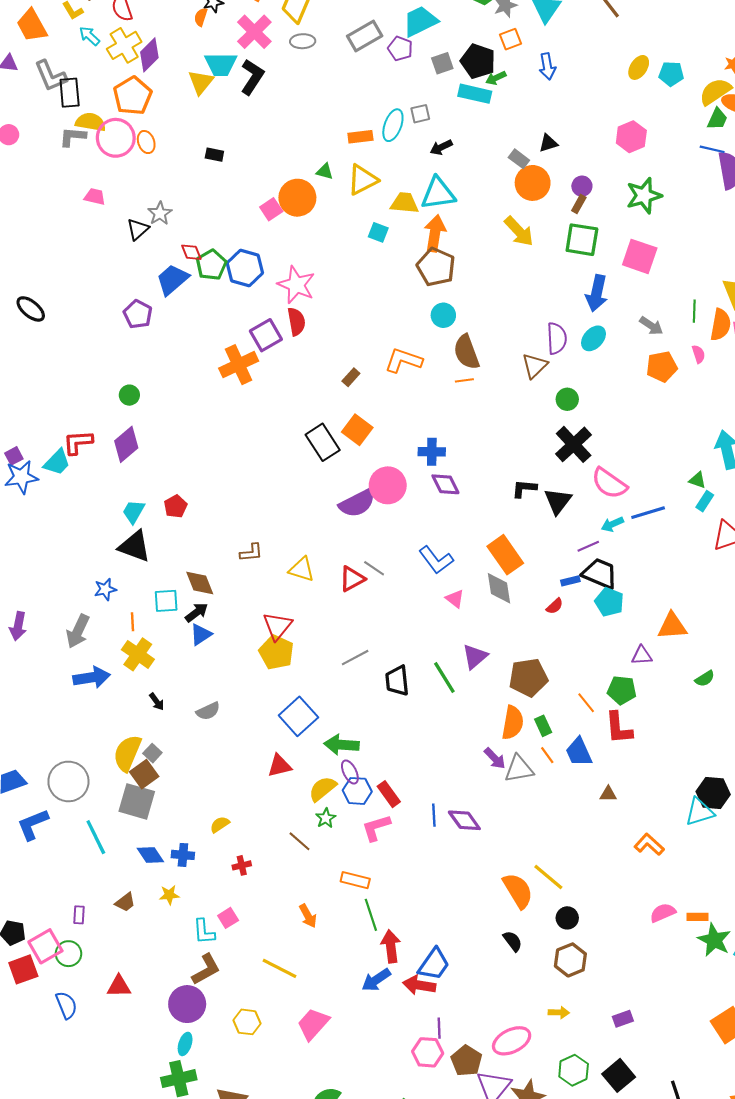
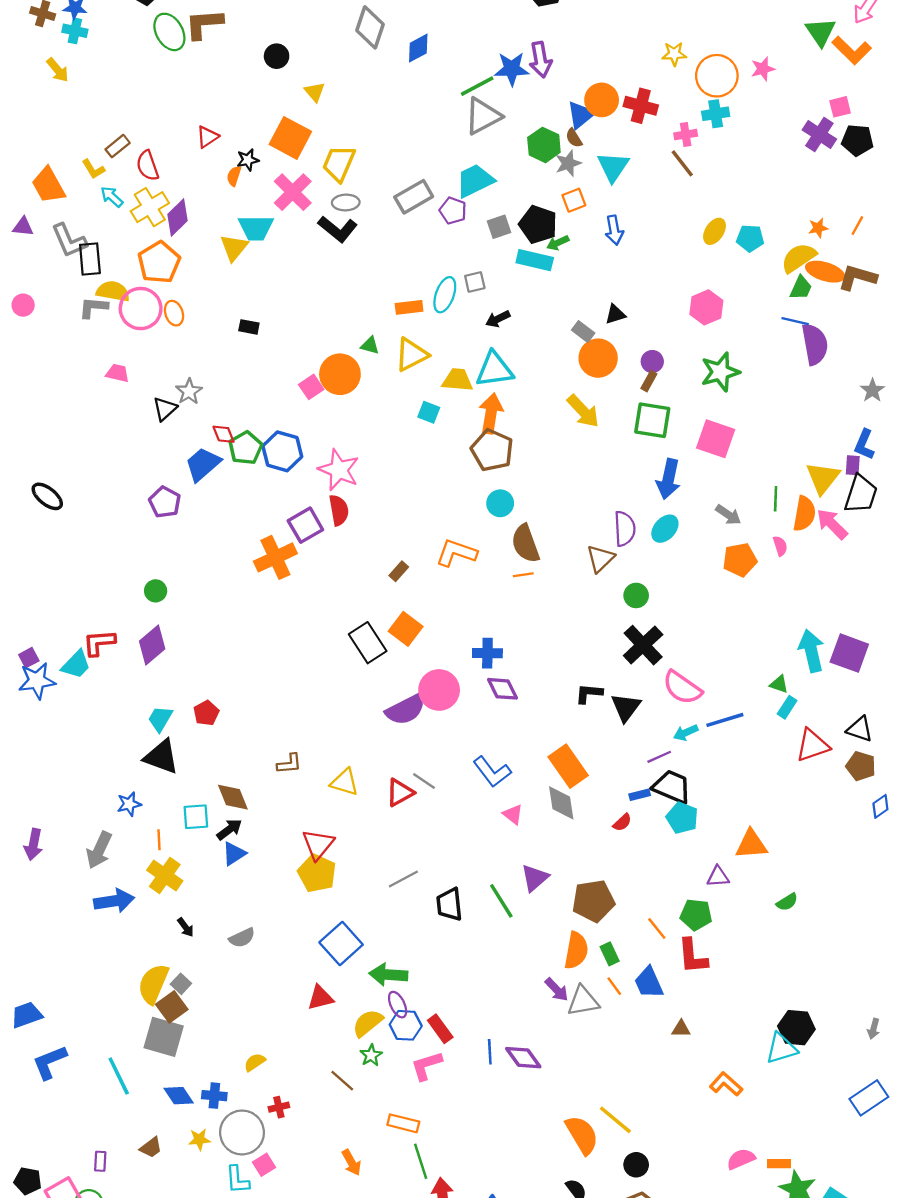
black L-shape: (252, 77) -> (338, 229), moved, turned 96
gray circle: (68, 781) -> (242, 1132), moved

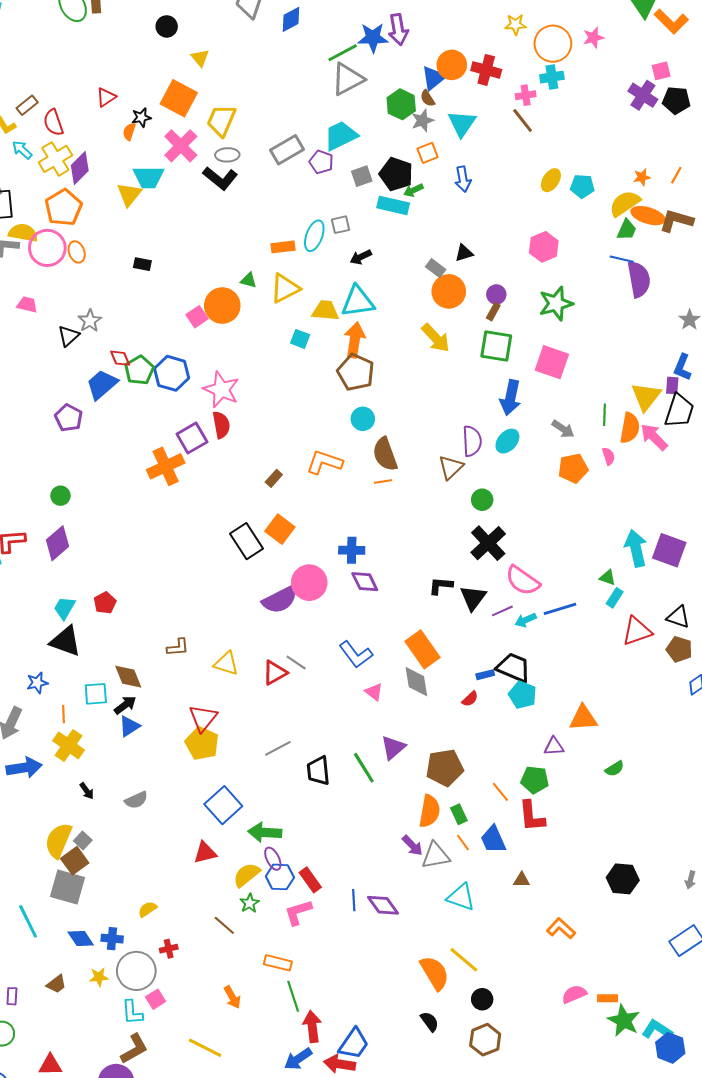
purple line: (659, 757) -> (502, 611), moved
cyan triangle: (781, 1048) -> (461, 897), moved, turned 36

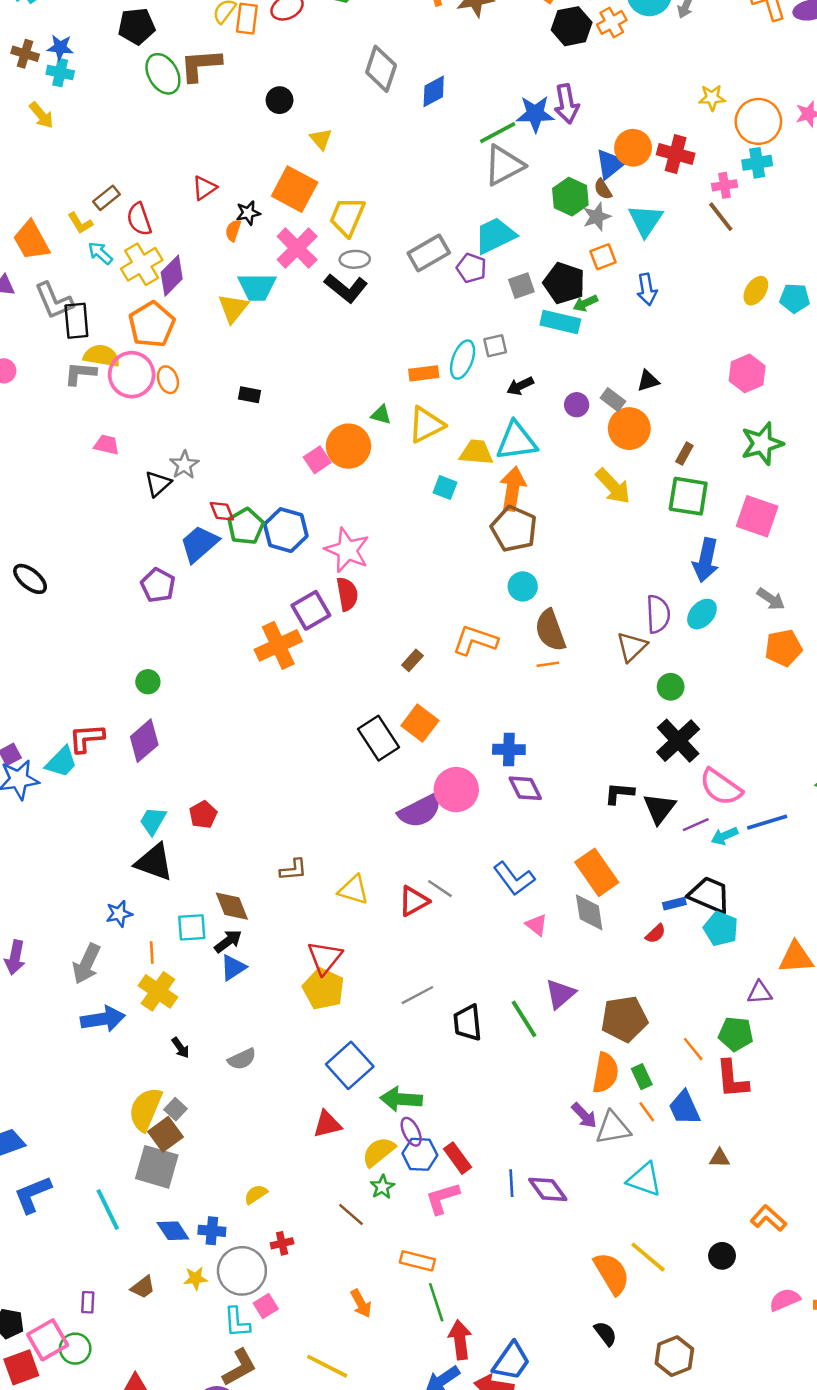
purple circle: (496, 294) -> (577, 405), moved
black circle: (482, 999) -> (722, 1256), moved

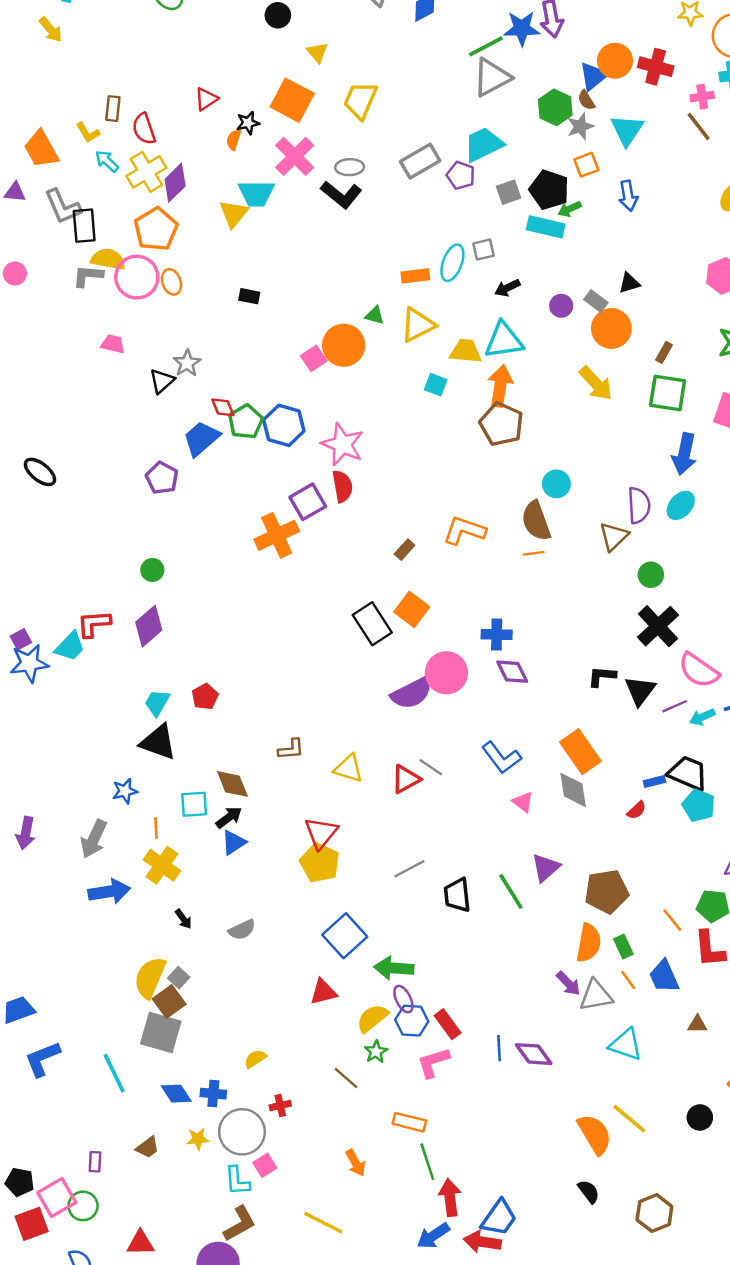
brown rectangle: (107, 198) -> (113, 109), turned -45
yellow trapezoid: (347, 217) -> (360, 100), moved
cyan circle: (523, 586) -> (556, 484), moved

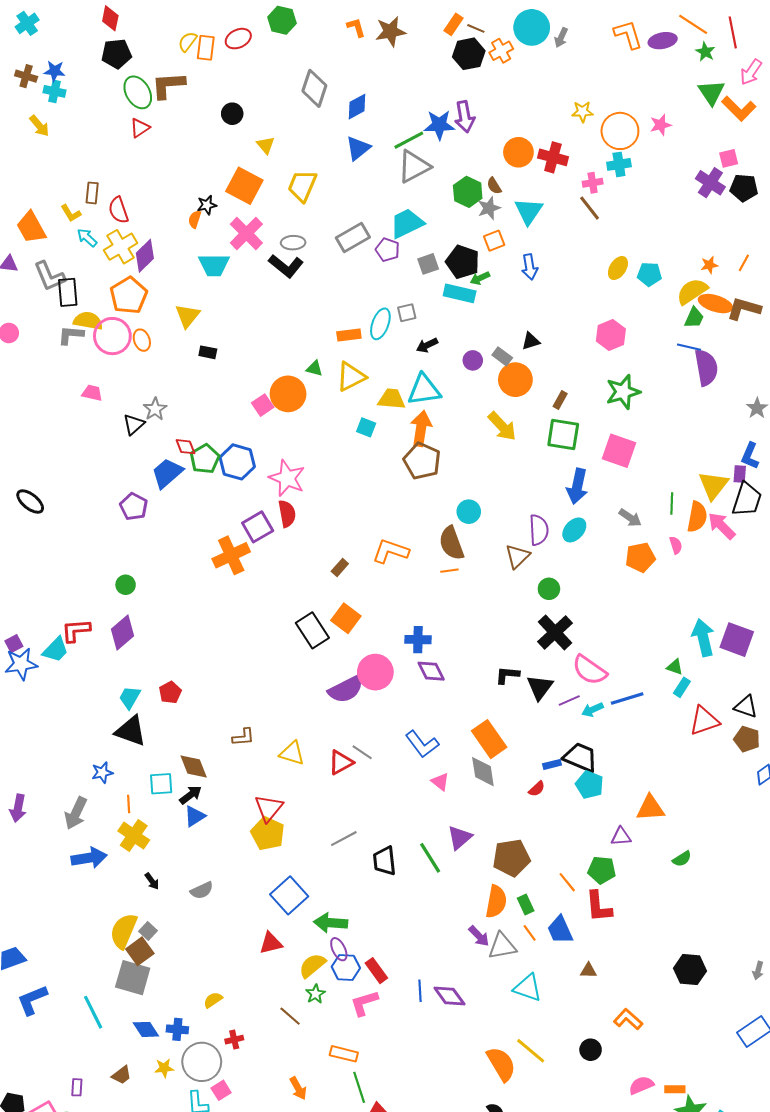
blue triangle: (593, 76) -> (358, 148), moved
red triangle: (206, 99) -> (140, 128), moved
yellow triangle: (234, 214) -> (188, 316), moved

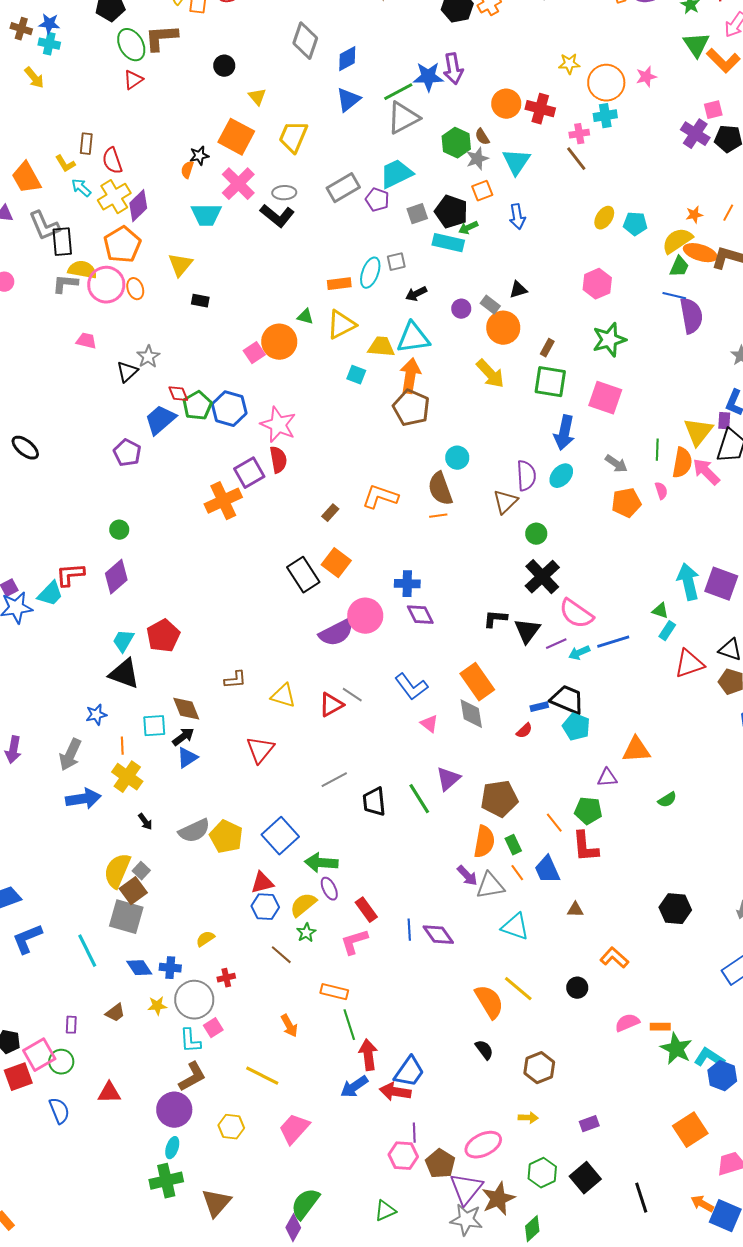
red pentagon: (170, 692) -> (163, 636), size x1.5
yellow pentagon: (268, 833) -> (226, 837), moved
gray semicircle: (202, 890) -> (194, 831), size x1.4
blue hexagon: (346, 967) -> (265, 907), moved

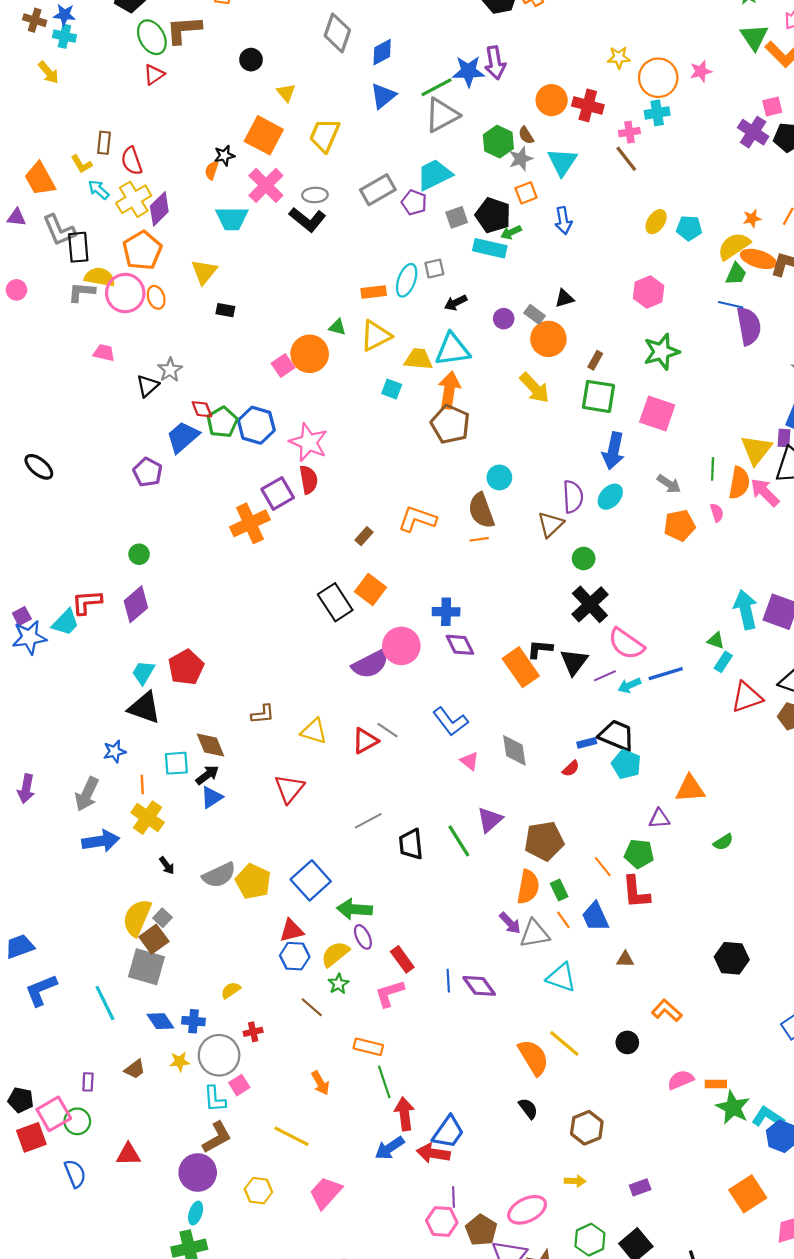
orange rectangle: (477, 682) -> (521, 667), moved

